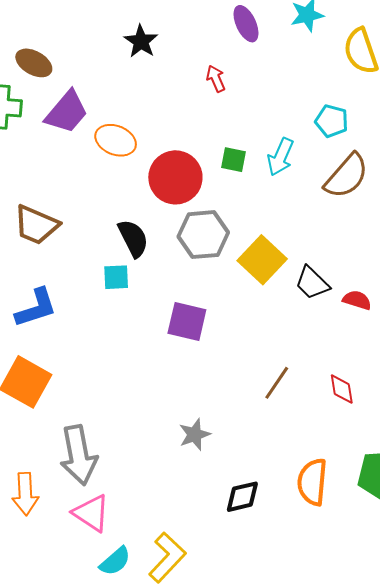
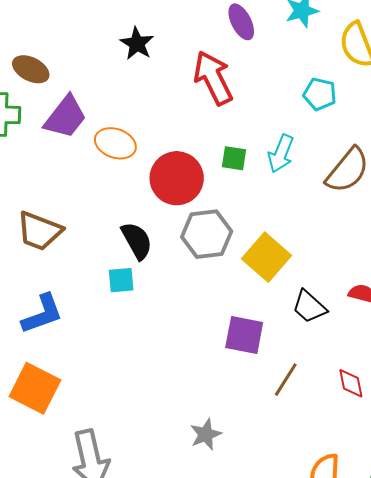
red arrow: (216, 79) -> (213, 78), size x2.0
cyan pentagon: (332, 121) -> (320, 94), moved
black trapezoid: (312, 283) -> (309, 307), moved
purple square: (187, 321) -> (244, 335), moved

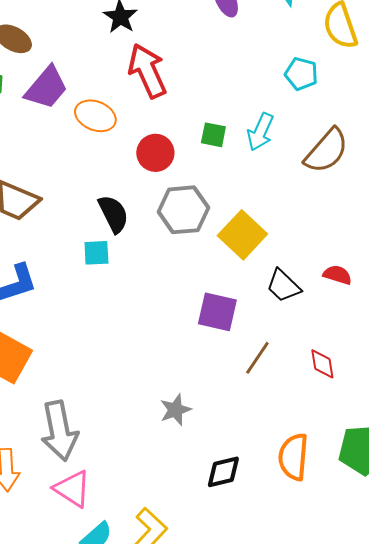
red arrow: (213, 78) -> (147, 71), moved
red circle: (177, 178) -> (155, 153), size x0.7

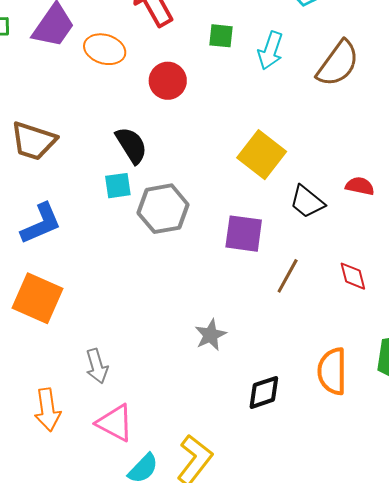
green square: (213, 135) -> (221, 36), moved
gray hexagon: (183, 210) -> (163, 209), moved
gray arrow: (59, 431) -> (97, 366), size x0.6

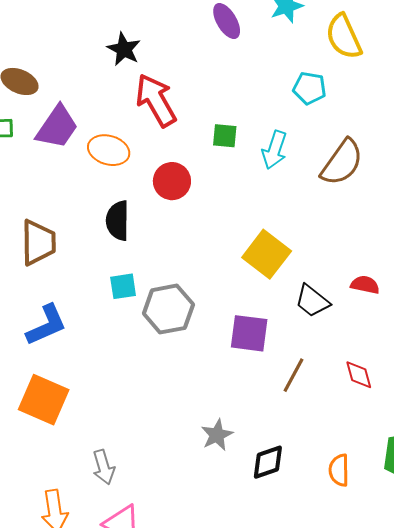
brown trapezoid: (34, 141) -> (38, 242), turned -108
black semicircle: (131, 145) -> (118, 221), moved, turned -147
orange semicircle: (332, 371) -> (339, 470), size x0.7
black diamond: (264, 392) -> (268, 462), moved

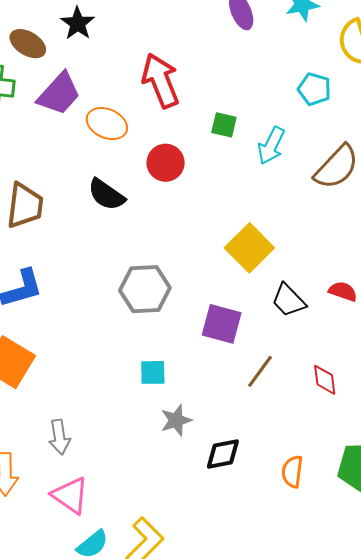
black star: (124, 49) -> (78, 23), moved
black semicircle: (118, 221) -> (106, 195), turned -63
cyan square: (123, 286) -> (153, 372), moved

